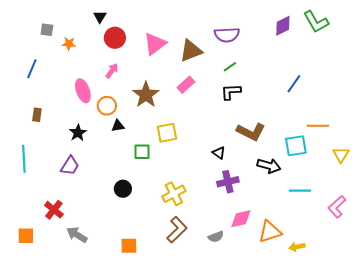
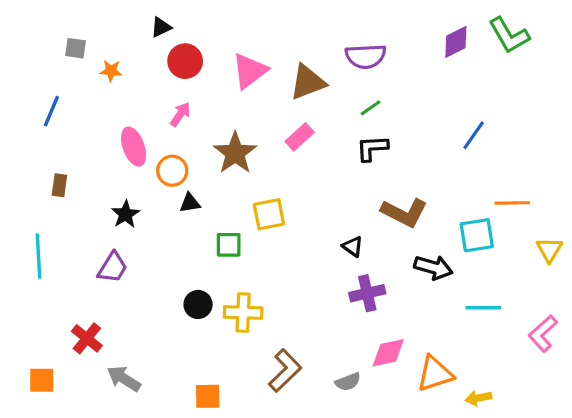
black triangle: (100, 17) -> (161, 27), turned 32
yellow cross: (174, 194) -> (243, 313), moved, turned 30

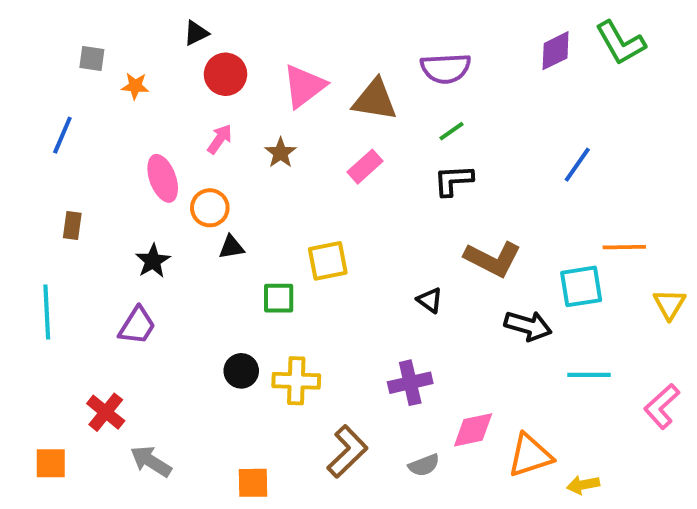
brown triangle: (308, 82) -> (375, 100), turned 30
brown star: (235, 153) -> (281, 153), moved, size x0.6
purple cross: (367, 293) -> (410, 383), moved

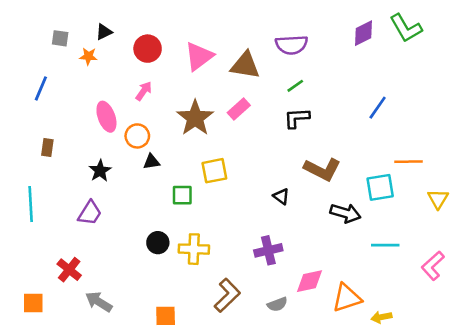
black triangle: (196, 33) -> (104, 32), moved
brown star: (281, 153) -> (195, 118), moved, size x1.8

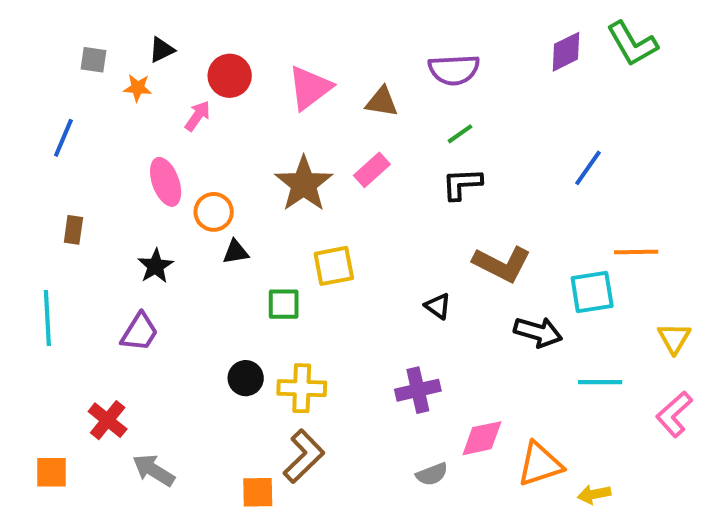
brown triangle: (245, 65) -> (382, 102), size x0.7
pink arrow: (144, 91) -> (198, 116), moved
yellow triangle: (438, 199) -> (674, 338), moved
brown L-shape: (227, 295) -> (304, 456), moved

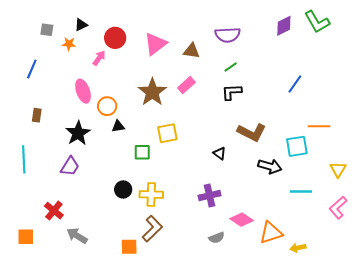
black star: (156, 266) -> (78, 133), size x1.4
pink diamond: (482, 438) -> (242, 220), turned 45

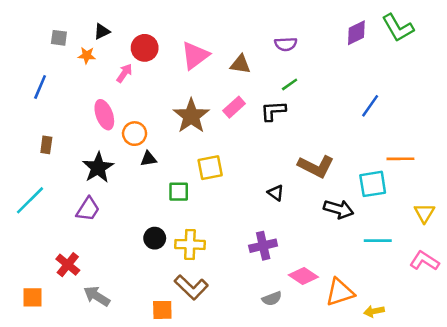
purple semicircle: (228, 35) -> (286, 44), size x0.7
black L-shape: (232, 92) -> (273, 111), moved
cyan line: (24, 159) -> (30, 200), turned 48
pink L-shape: (338, 208) -> (424, 261), turned 75
brown L-shape: (152, 229) -> (191, 287), turned 88

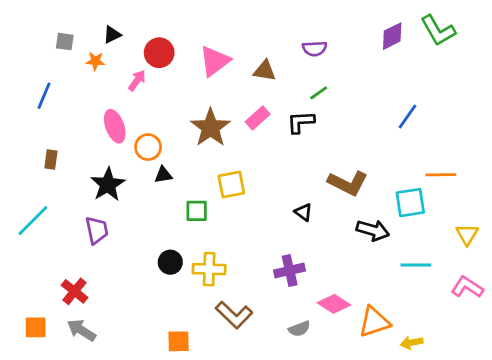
purple trapezoid: (88, 209) -> (97, 230), turned -44
brown L-shape: (191, 287) -> (234, 315), moved
gray arrow: (97, 296) -> (81, 330), moved

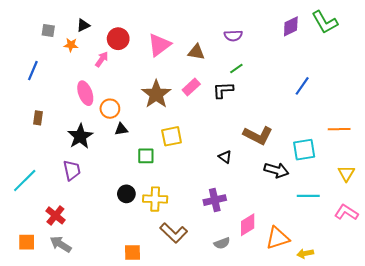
orange line: (441, 175) -> (339, 129), moved
cyan line: (33, 221) -> (25, 181), moved
pink diamond: (334, 304) -> (248, 225), turned -65

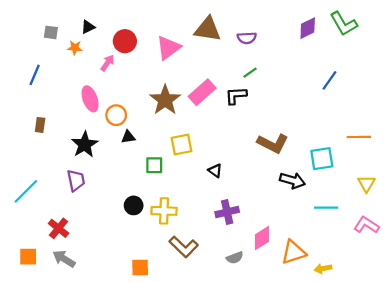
brown triangle: (196, 52) -> (208, 29), moved, size x1.5
blue line: (302, 86) -> (329, 80), moved
pink rectangle: (191, 87) -> (202, 92), size x1.4
black triangle: (225, 157) -> (215, 171), moved

